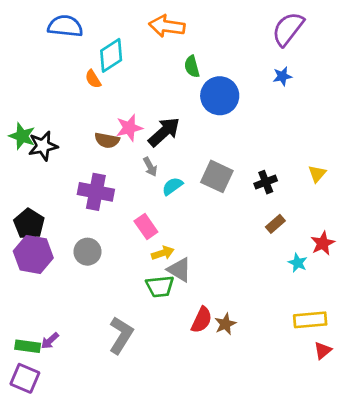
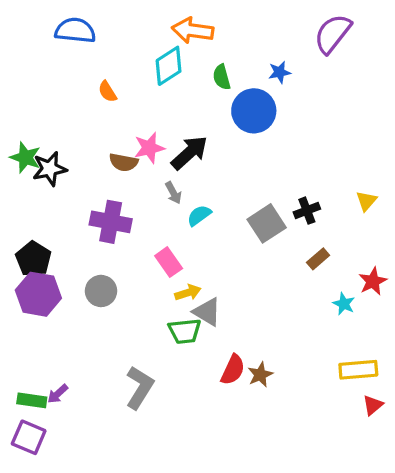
cyan diamond: (111, 55) -> (169, 66), moved
blue star: (282, 76) -> (280, 72), moved
gray square: (217, 176) -> (267, 223), moved, turned 32

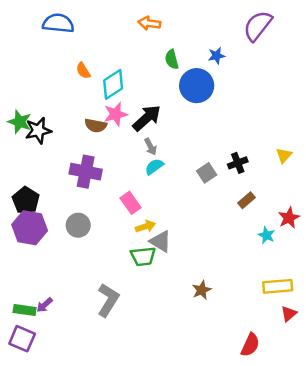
orange arrow: (193, 30) -> (149, 23), size x0.7
cyan diamond: (169, 66) -> (113, 84), moved
gray arrow: (173, 193) -> (151, 147), moved
gray square: (267, 223) -> (207, 173), size x0.7
red semicircle: (233, 370) -> (250, 345), moved

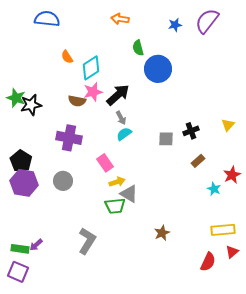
blue star: (217, 56) -> (175, 25), moved
gray square: (207, 173) -> (166, 139), turned 35
red semicircle: (250, 345) -> (208, 262), moved

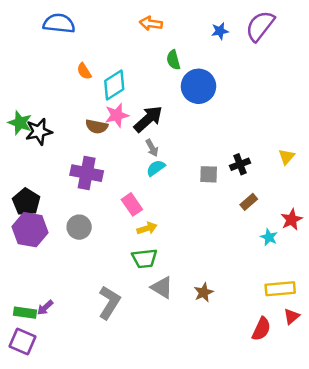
gray triangle: (129, 194) -> (162, 287), moved

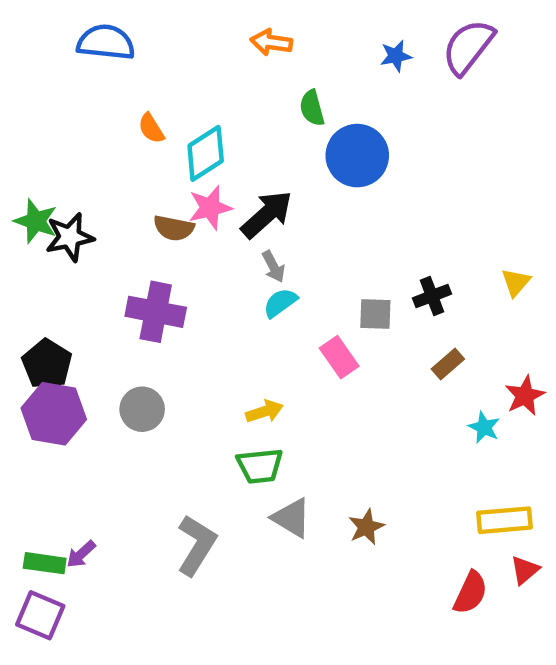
pink rectangle: (132, 204) -> (339, 357), moved

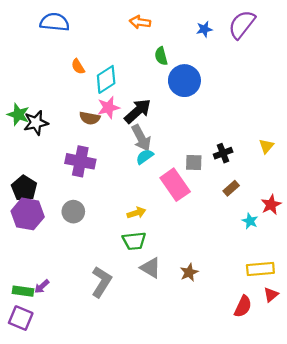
gray arrow: (273, 267) -> (141, 138), size x1.6
pink rectangle: (339, 357) -> (175, 185), size x1.5

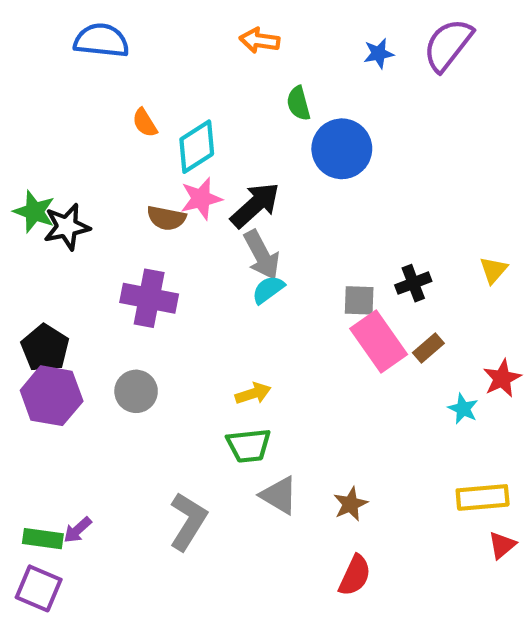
pink rectangle: (175, 185) -> (379, 342), moved
red semicircle: (243, 306) -> (355, 575), moved

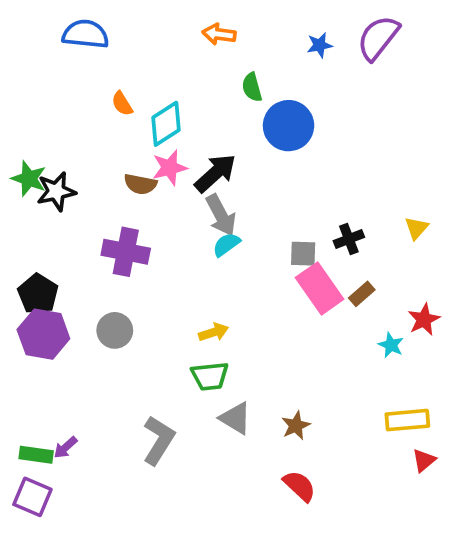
red semicircle: (355, 575) -> (299, 486), turned -72

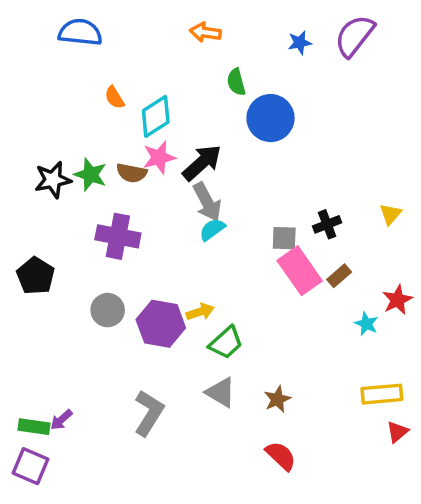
green star: (29, 179) -> (90, 175), moved
purple hexagon: (43, 334) -> (161, 324), moved
green trapezoid: (210, 376) -> (226, 343), moved, turned -36

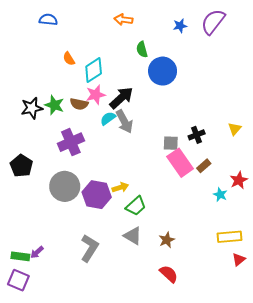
blue semicircle: (80, 32) -> (48, 20), size x0.7
cyan semicircle: (212, 229) -> (108, 118), moved
purple cross: (118, 236) -> (71, 142), turned -35
gray circle: (108, 310) -> (65, 186), size x1.5

